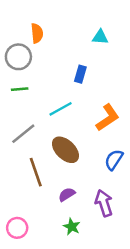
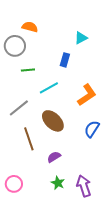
orange semicircle: (37, 33) -> (30, 27), turned -70
cyan triangle: (100, 37) -> (81, 38), moved, turned -32
green line: (20, 89) -> (28, 70), moved
purple arrow: (104, 203) -> (84, 186), moved

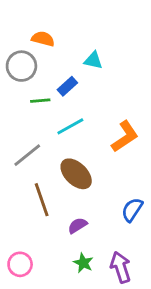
cyan triangle: (81, 38) -> (93, 60), moved, turned 40
blue rectangle: (65, 60) -> (67, 86), moved, turned 32
blue semicircle: (92, 129) -> (132, 210), moved

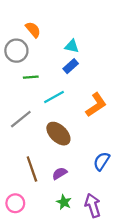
orange semicircle: (43, 39) -> (33, 30), turned 35
blue rectangle: (67, 86) -> (71, 66), moved
brown line: (42, 200) -> (32, 169), moved

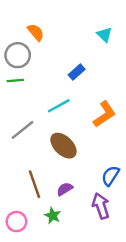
cyan triangle: (72, 46) -> (104, 35), moved, turned 32
green line: (31, 77) -> (15, 81), moved
green star: (64, 202) -> (53, 216), moved
purple arrow: (93, 205) -> (101, 206), moved

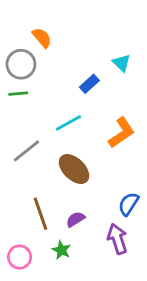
cyan triangle: (104, 35) -> (122, 63), moved

